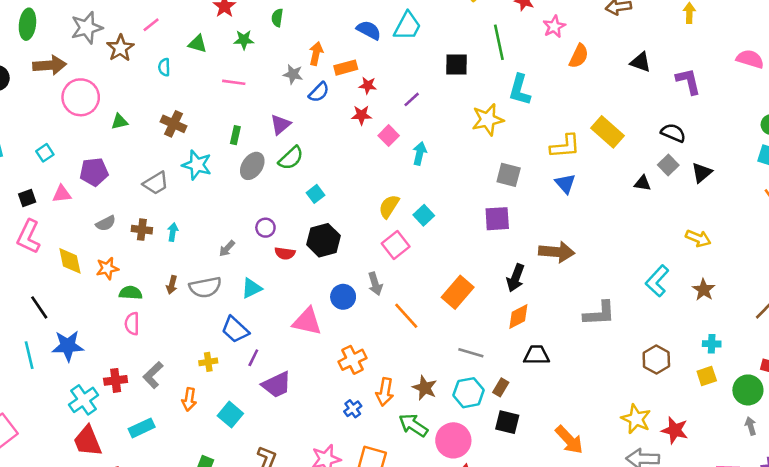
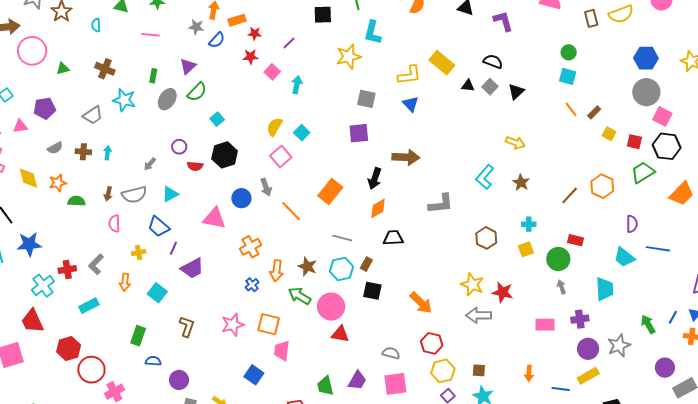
black triangle: (643, 183) -> (468, 86), moved
pink semicircle: (132, 324) -> (114, 224), moved
red trapezoid: (88, 441) -> (32, 321), moved

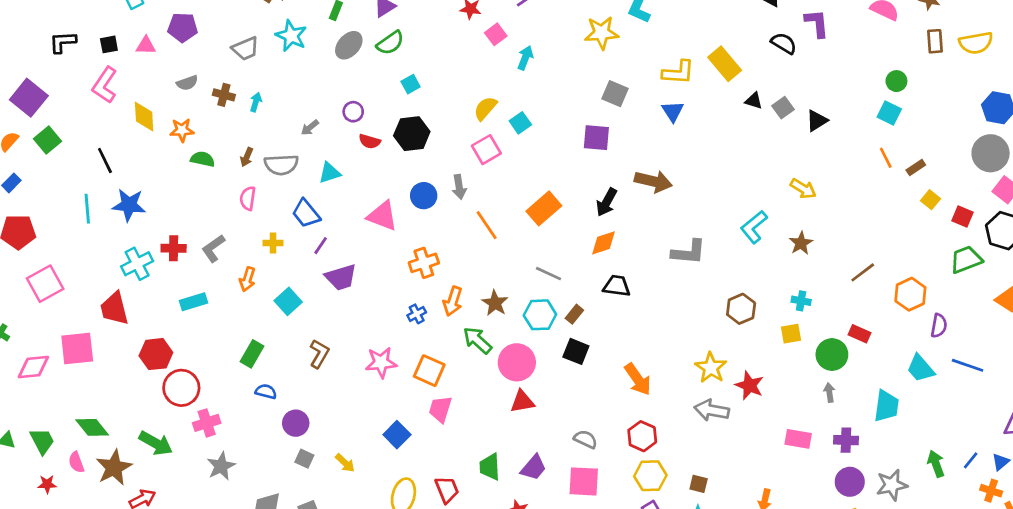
black semicircle: (493, 62) -> (784, 43), moved
orange hexagon: (602, 186) -> (910, 294), moved
red triangle: (340, 334) -> (522, 401), turned -30

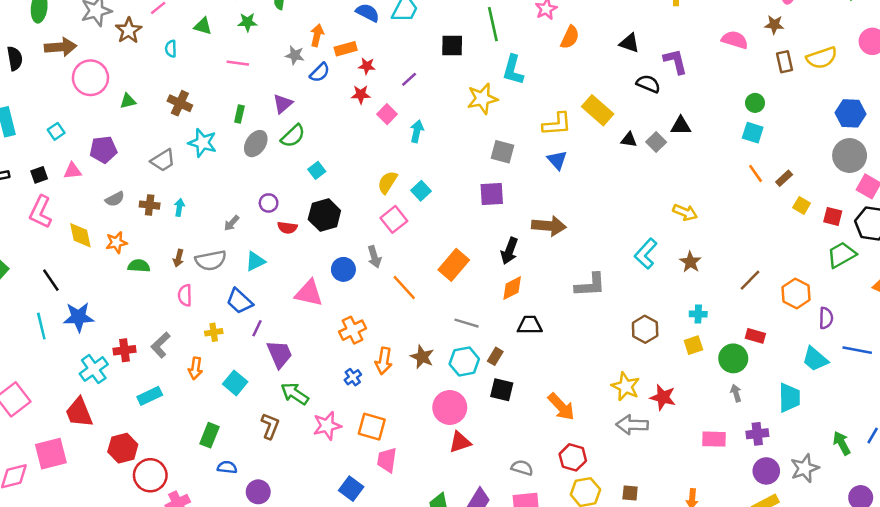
black triangle: (817, 121) -> (681, 126), moved, turned 40
purple trapezoid: (341, 277) -> (280, 354), turned -88
green arrow: (477, 340) -> (295, 394), moved

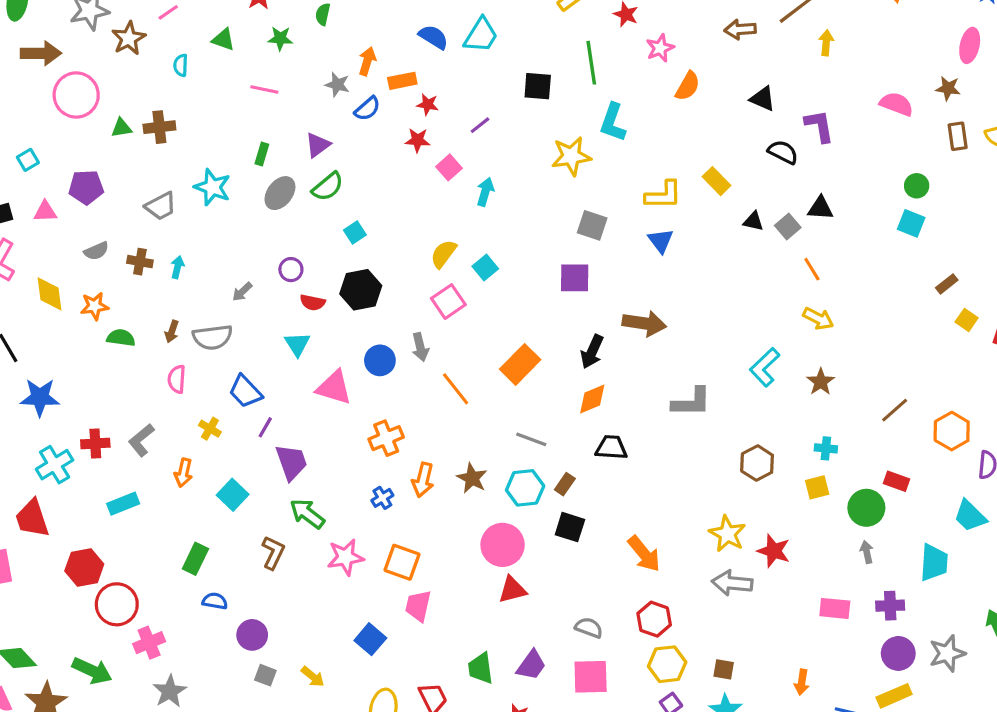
brown cross: (180, 103) -> (159, 127), moved, turned -35
yellow rectangle: (598, 110) -> (716, 181), size x0.7
orange line: (756, 174) -> (812, 269), moved
cyan triangle: (255, 261) -> (297, 344), moved, turned -40
yellow cross: (214, 332) -> (210, 429), turned 35

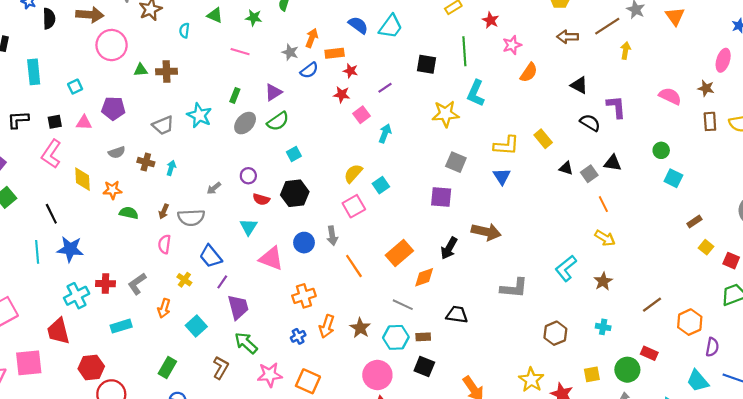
green circle: (917, 186) -> (661, 150), moved
orange diamond: (592, 399) -> (424, 277), moved
brown rectangle: (565, 484) -> (423, 337), turned 48
yellow square: (817, 487) -> (592, 374), moved

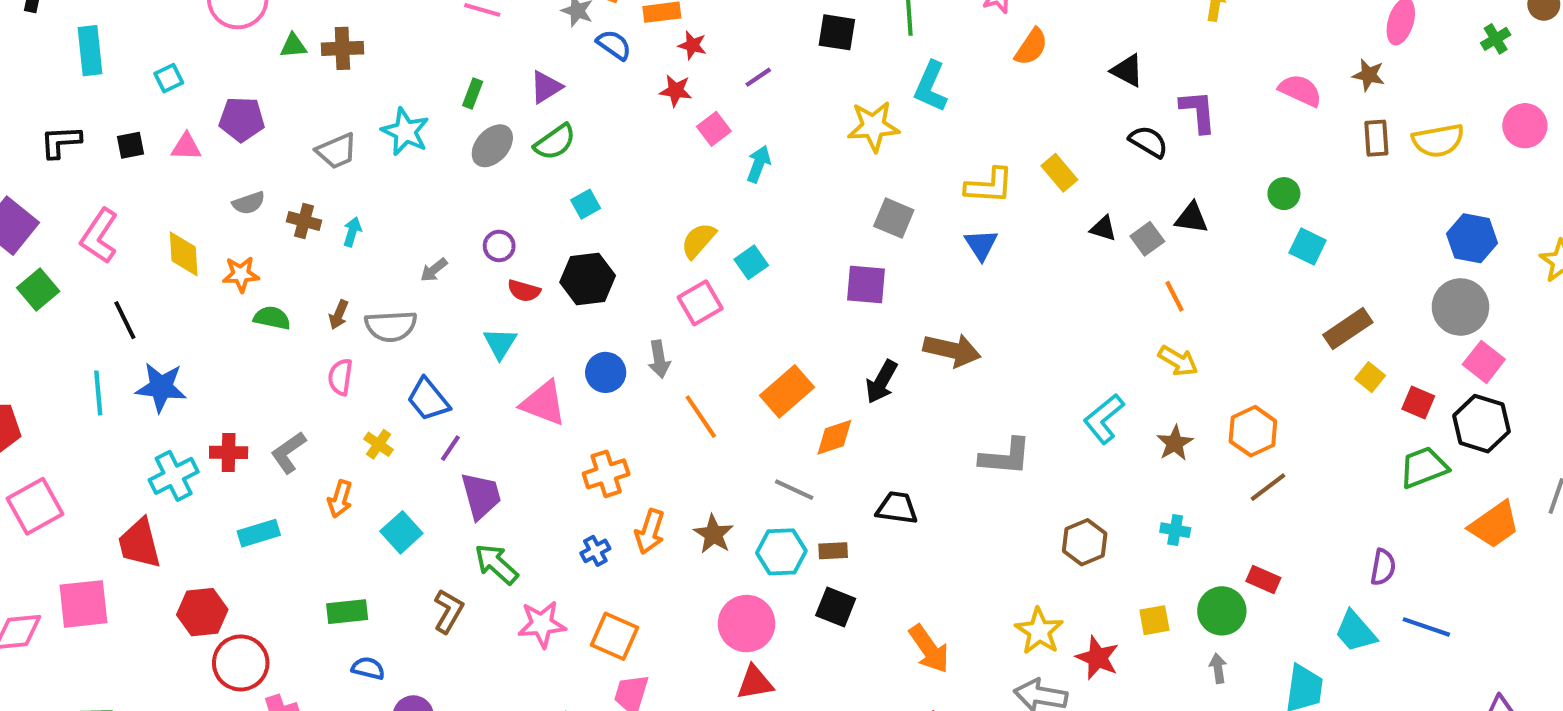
blue semicircle: (309, 70) -> (614, 45), turned -108
pink L-shape: (51, 154) -> (99, 236), moved
brown rectangle: (694, 222) -> (1348, 329), size x1.6
orange hexagon: (690, 322) -> (1253, 431), moved
green rectangle: (167, 368) -> (347, 612), turned 54

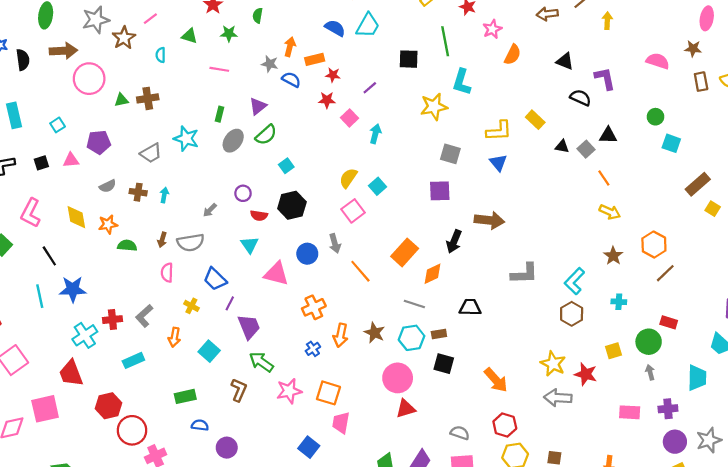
cyan L-shape: (1104, 419) -> (574, 281), moved

